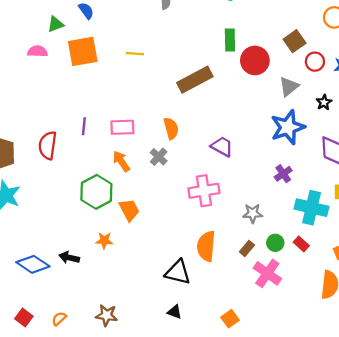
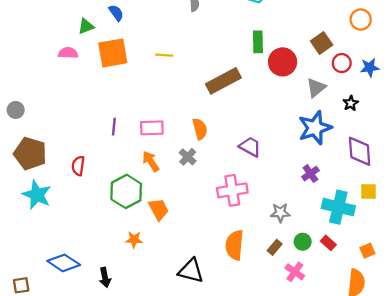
red semicircle: (48, 145) -> (78, 166), moved, size x0.7
black arrow: (69, 258) -> (105, 277), moved, turned -114
black triangle: (178, 272) -> (191, 271), moved
pink cross: (267, 273) -> (295, 272), size x0.7

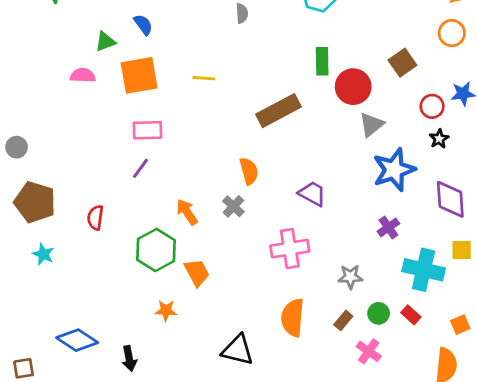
red circle: (342, 63) -> (432, 106), moved
gray triangle: (316, 88) -> (371, 125), moved
purple line: (114, 127) -> (140, 168), turned 30
pink rectangle: (152, 128) -> (148, 130), moved
cyan star: (37, 195) -> (43, 254), size x0.6

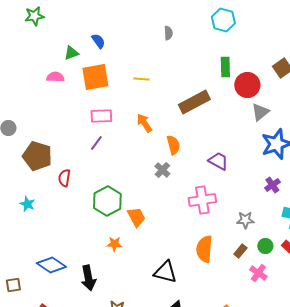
brown pentagon: (35, 202) -> (37, 156), moved
orange arrow: (187, 212) -> (144, 123), moved
black arrow: (129, 358) -> (88, 278), size x1.4

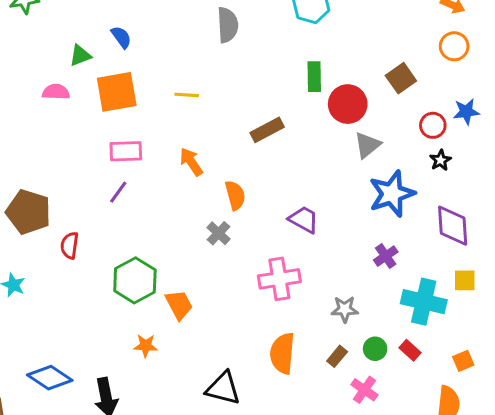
gray semicircle: (168, 33) -> (228, 25), size x1.6
brown rectangle: (194, 102) -> (267, 130), size x0.7

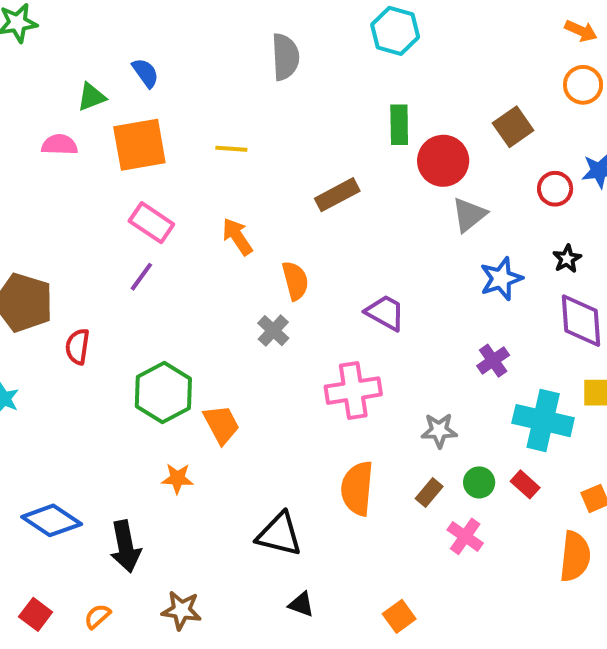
pink rectangle: (126, 151) -> (151, 223), turned 36
black star: (440, 160) -> (567, 259), moved
blue star: (392, 194) -> (501, 279), size x0.7

